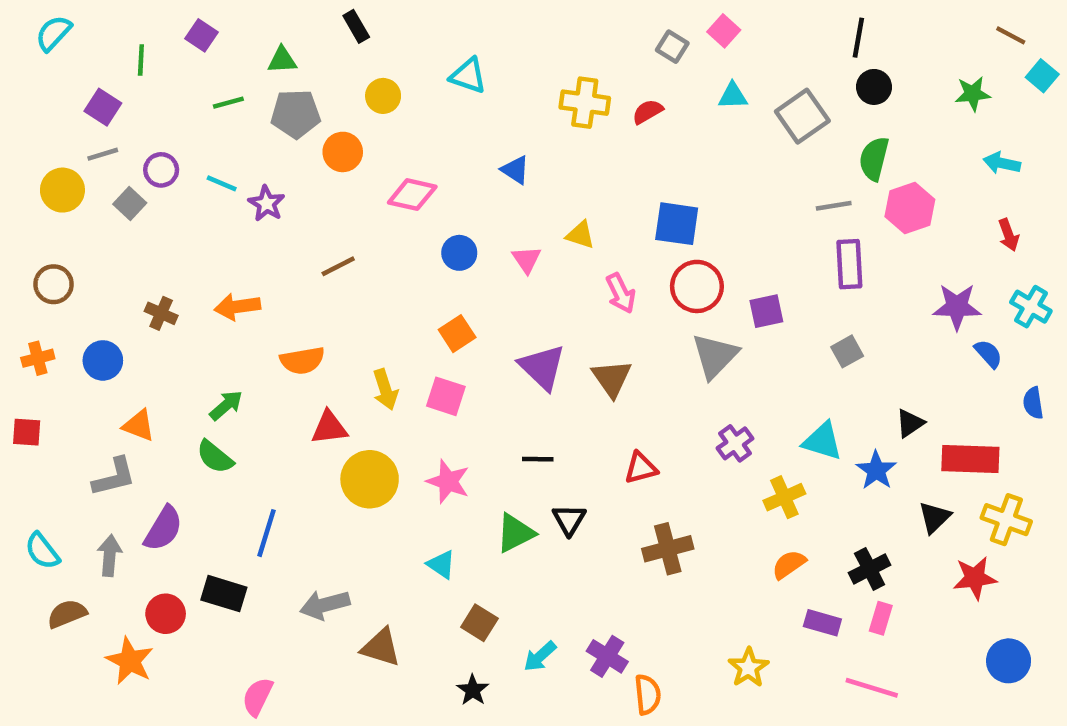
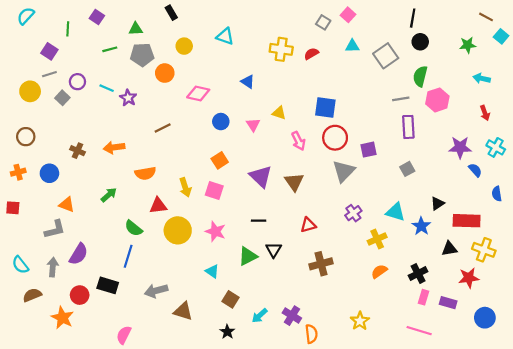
green semicircle: (215, 457) -> (134, 228), moved
black triangle: (935, 517) -> (449, 249), turned 35
purple rectangle: (822, 623) -> (448, 303), moved

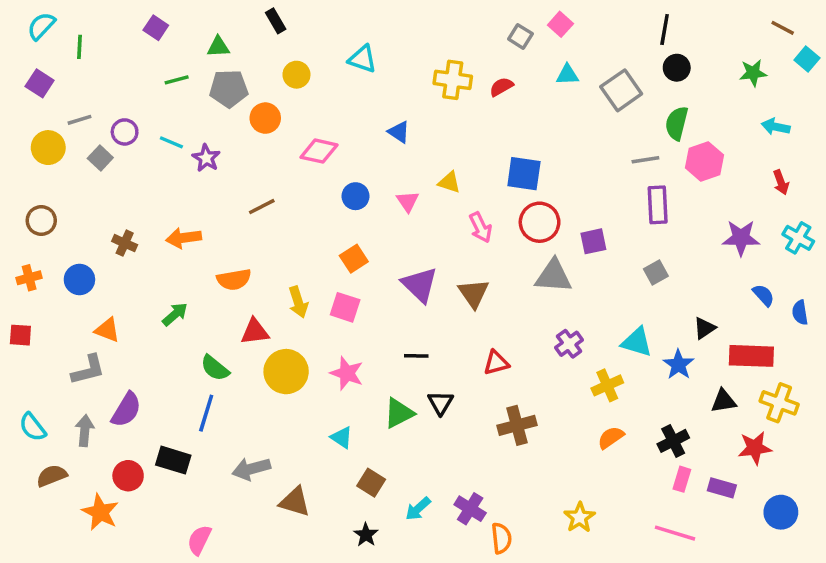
green line: (68, 29) -> (79, 47), moved
purple square: (49, 51) -> (40, 83), moved
blue semicircle: (475, 170) -> (764, 295), moved
gray triangle: (344, 171) -> (553, 276), turned 50

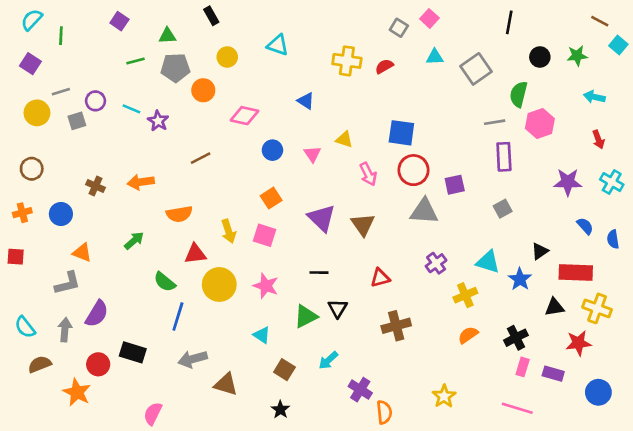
black circle: (677, 68) -> (540, 57), moved
gray square: (100, 158) -> (77, 121), turned 30
blue line: (206, 413) -> (178, 316), moved
cyan arrow: (418, 509) -> (328, 360), moved

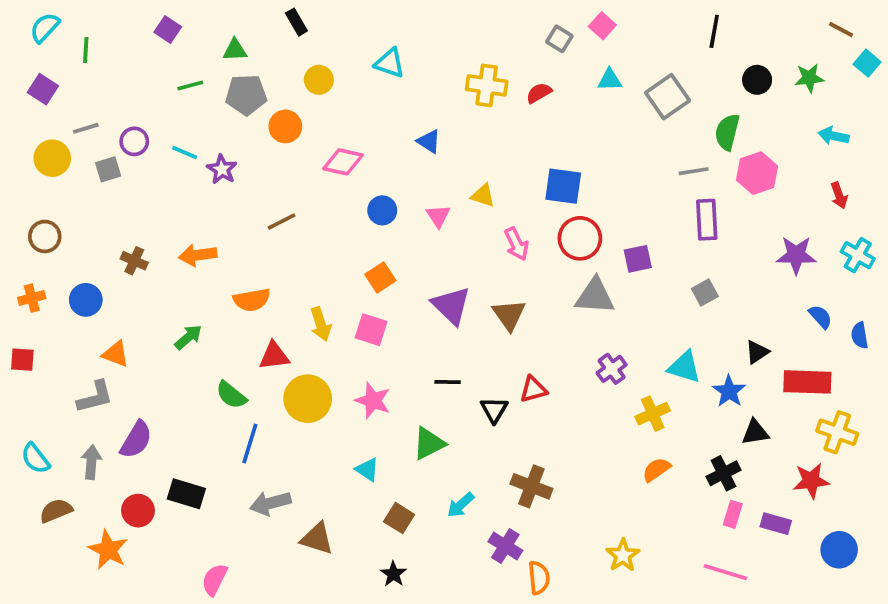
black triangle: (554, 307) -> (755, 432), moved
black triangle: (338, 308) -> (494, 410), moved
brown cross: (396, 326) -> (531, 486), moved, turned 36

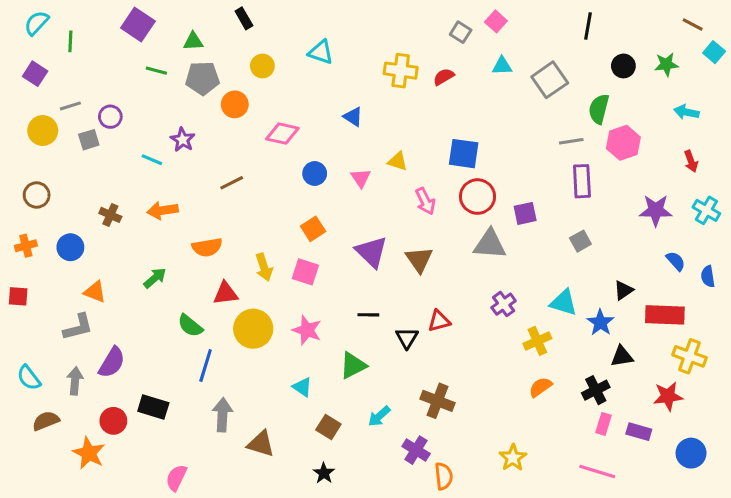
purple square: (168, 29) -> (138, 24), size x1.5
green line: (190, 85) -> (156, 71), turned 30
cyan line: (185, 153) -> (152, 160), moved
gray arrow: (270, 503) -> (222, 415), turned 108

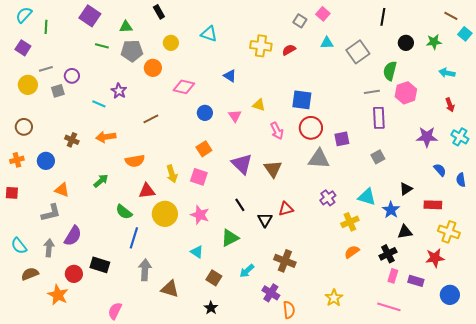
black line: (368, 315) -> (240, 205), turned 56
red rectangle: (665, 315) -> (433, 205), size x0.7

